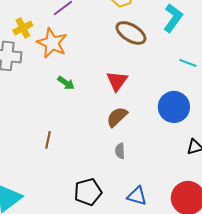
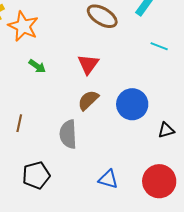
blue circle: (174, 107) -> (132, 104), moved
gray semicircle: (120, 151) -> (68, 134), moved, size x1.8
black pentagon: (88, 192) -> (36, 175), moved

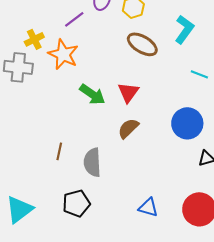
green arrow: (37, 66) -> (92, 94), moved, size x1.5
blue circle: (132, 104) -> (187, 123), moved
gray semicircle: (68, 134) -> (92, 162), moved

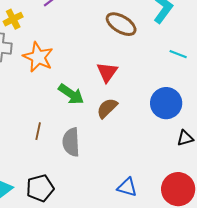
orange star: (63, 54) -> (38, 57), moved
green arrow: (92, 94) -> (71, 94), moved
black pentagon: (76, 203) -> (40, 188), moved

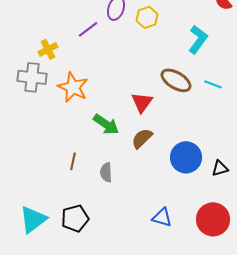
brown ellipse: (121, 24) -> (176, 80), moved
blue circle: (166, 103) -> (186, 157), moved
gray semicircle: (71, 142) -> (106, 172), size x0.7

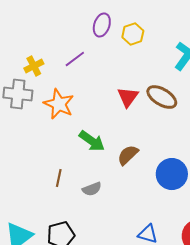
purple line: (88, 29) -> (75, 59), moved
red triangle: (142, 102) -> (128, 97), moved
gray semicircle: (106, 172) -> (92, 189), turned -108

